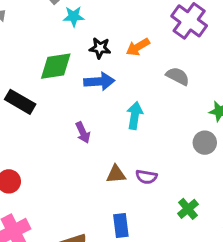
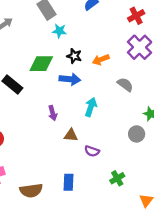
brown triangle: (116, 174) -> (71, 135), moved

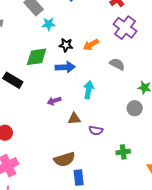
purple arrow: (53, 113) -> (54, 101), turned 96
green cross: (117, 178) -> (123, 152), turned 32
blue rectangle: (69, 182) -> (79, 178), moved
brown semicircle: (31, 190) -> (64, 159), moved

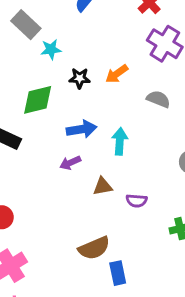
blue arrow: (65, 67) -> (82, 129), moved

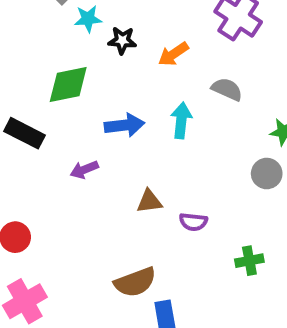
black star: (80, 78) -> (122, 40), moved
cyan arrow: (120, 141) -> (181, 120), moved
purple arrow: (70, 163) -> (84, 170), moved

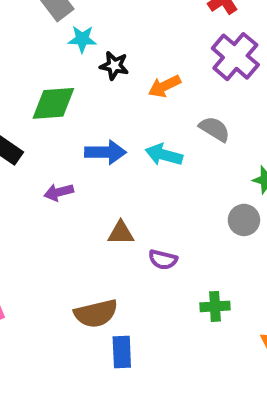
cyan arrow: (181, 120) -> (164, 155), turned -88

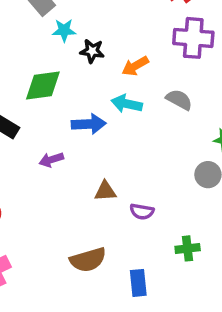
purple cross: (235, 57) -> (193, 38), turned -33
cyan arrow: (164, 155) -> (127, 104), moved
blue rectangle: (122, 352) -> (138, 283), moved

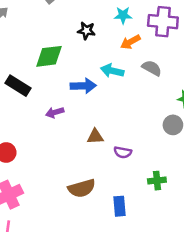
cyan star: (64, 30) -> (123, 15), moved
orange arrow: (135, 66) -> (130, 42), moved

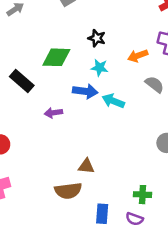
cyan star: (123, 15) -> (100, 68), moved
cyan arrow: (112, 71) -> (113, 101), moved
brown triangle: (95, 137) -> (86, 166), moved
purple semicircle: (123, 152) -> (134, 219), moved

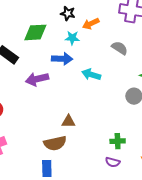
orange arrow: (138, 56) -> (91, 24), moved
cyan arrow: (113, 101) -> (91, 75), moved
purple arrow: (53, 113) -> (37, 79), size x1.5
blue rectangle: (102, 214) -> (47, 168), moved

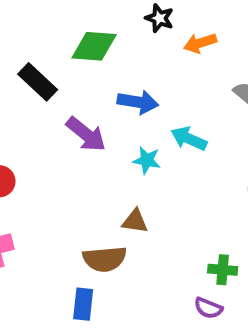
cyan star: (72, 38) -> (147, 160), moved
purple arrow: (37, 79) -> (86, 134), turned -135

